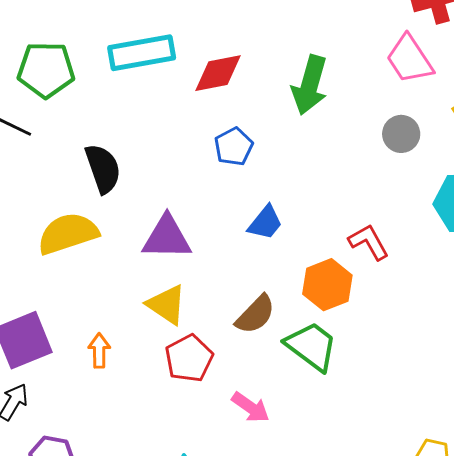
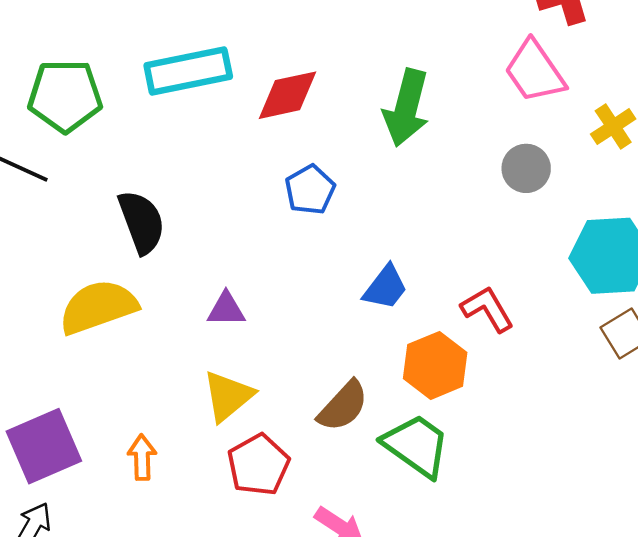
blue trapezoid: (265, 223) -> (385, 287), moved
purple triangle: (167, 238) -> (226, 309), size x0.6
yellow triangle: (167, 305) -> (228, 396), turned 48

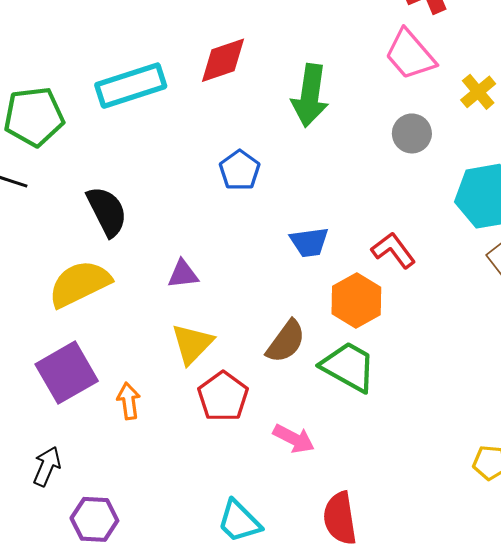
red diamond: (288, 95) -> (223, 60), moved
blue trapezoid: (385, 287) -> (309, 242), turned 51
purple square: (44, 446) -> (67, 373), moved

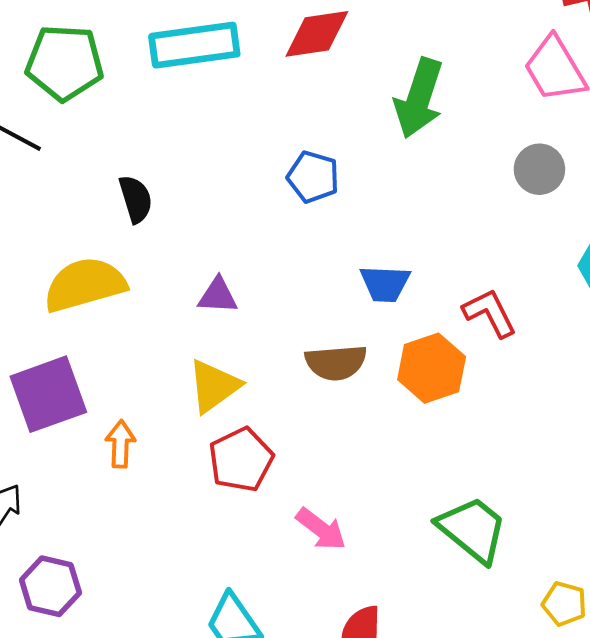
blue pentagon: (240, 170) -> (313, 177), turned -30
black semicircle: (107, 211) -> (136, 199), size x0.7
brown semicircle: (286, 342) -> (336, 363), moved, turned 39
green trapezoid: (348, 367) -> (472, 529), moved

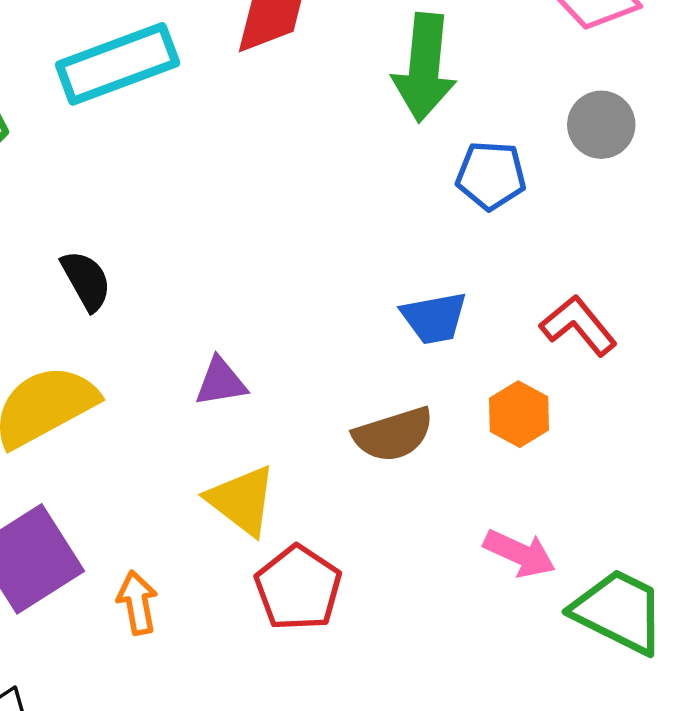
blue pentagon: (313, 177) -> (491, 175), moved
orange hexagon: (432, 368) -> (519, 414), size x0.7
yellow triangle: (214, 386) -> (242, 500), turned -34
pink arrow: (321, 529) -> (520, 553), moved

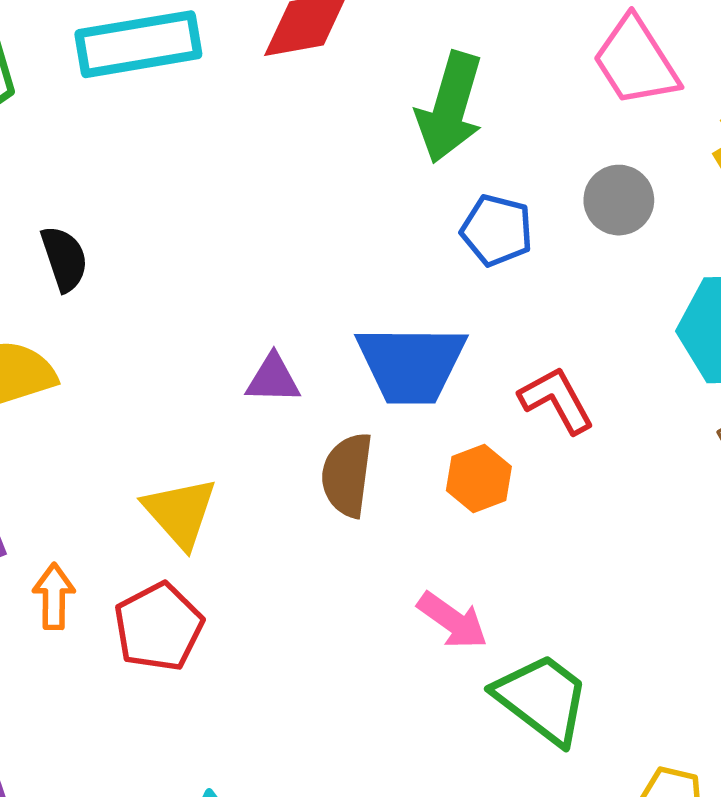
blue trapezoid: (434, 318) -> (411, 364), size x1.6
purple triangle: (221, 382) -> (273, 379), moved
brown semicircle: (393, 434) -> (347, 475), turned 104
red pentagon: (298, 588) -> (159, 627), moved

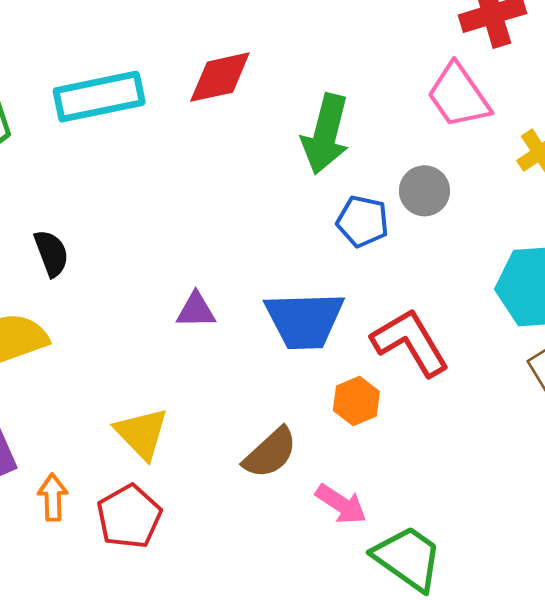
gray circle: (619, 200) -> (424, 191), moved
purple triangle: (273, 379) -> (196, 310), moved
red L-shape: (557, 400) -> (410, 342), size x1.4
brown semicircle: (347, 475) -> (270, 453), moved, turned -138

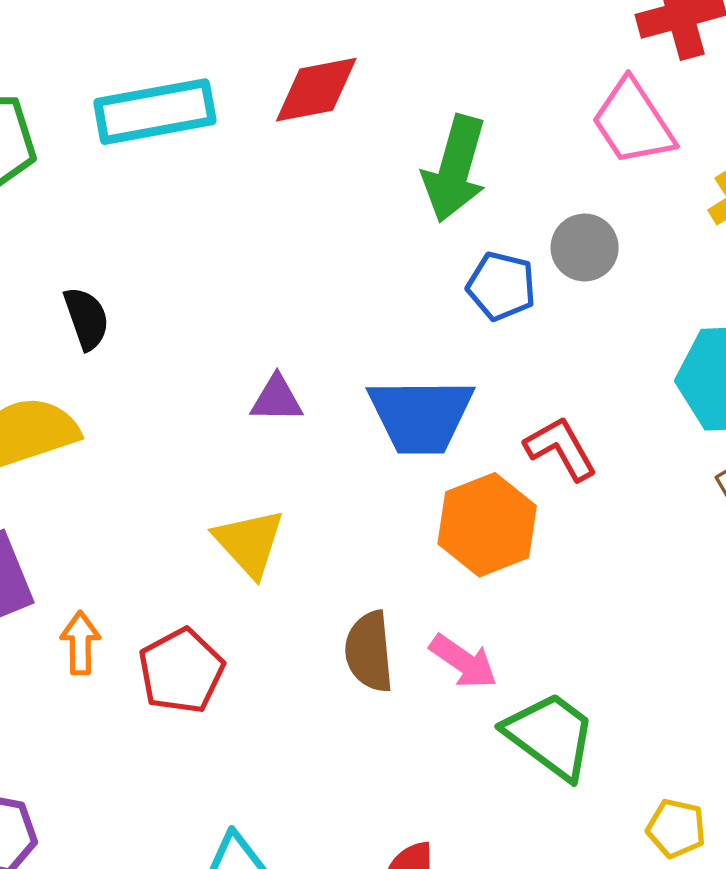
red L-shape: (410, 342) -> (561, 448), size x0.7
orange hexagon: (356, 401) -> (487, 525), size x1.6
yellow triangle: (142, 433) -> (249, 543), moved
brown semicircle: (270, 453) -> (369, 652), moved, turned 126

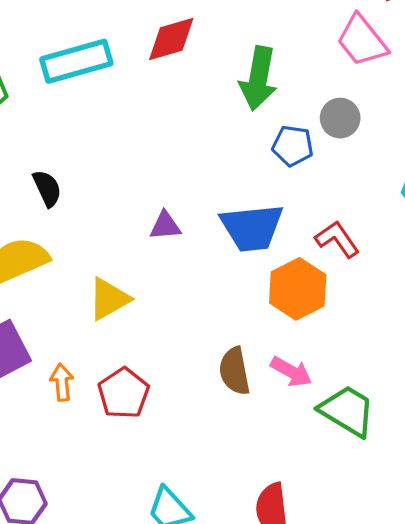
yellow triangle: (249, 543) -> (109, 299), moved, turned 48

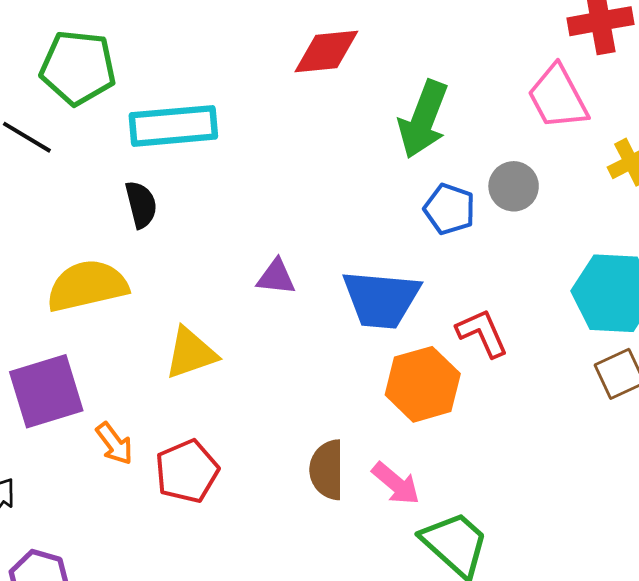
cyan rectangle: (76, 61) -> (173, 126), moved
orange arrow: (62, 382) -> (114, 444), turned 138

